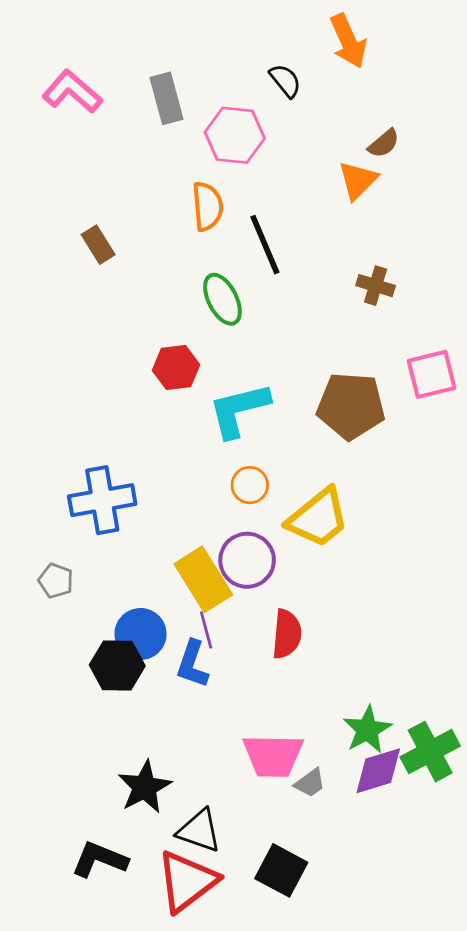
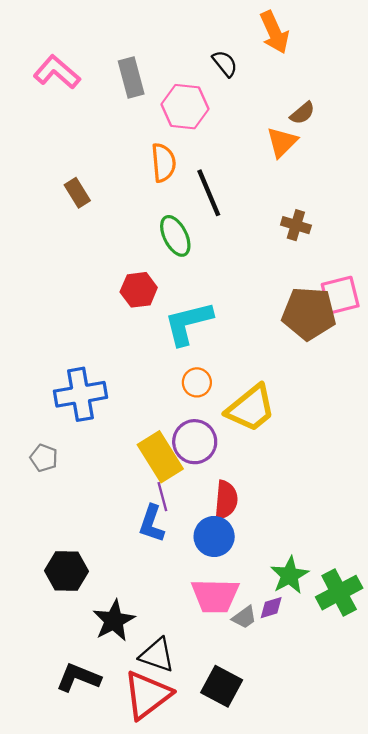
brown pentagon: (351, 406) -> (309, 313), moved
blue circle: (140, 634) -> (214, 536), moved
black hexagon: (117, 665) -> (66, 571), moved
purple diamond: (378, 771) -> (271, 608), moved, size x0.6

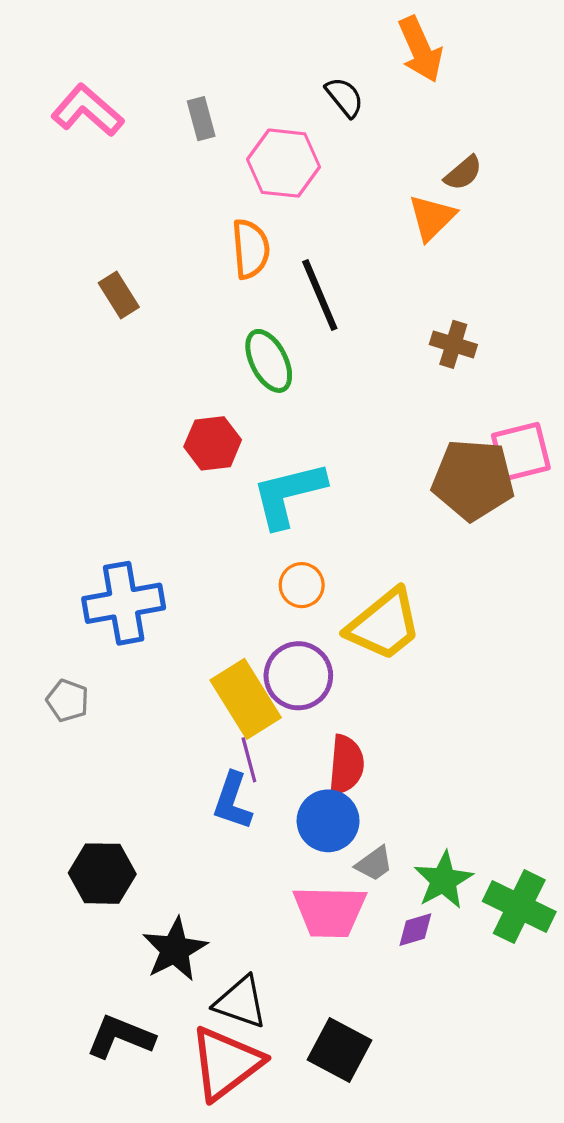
gray rectangle: (131, 78) -> (201, 119), size x0.7
green cross: (339, 593) -> (519, 907), turned -36
gray trapezoid: (244, 617) -> (374, 864), moved

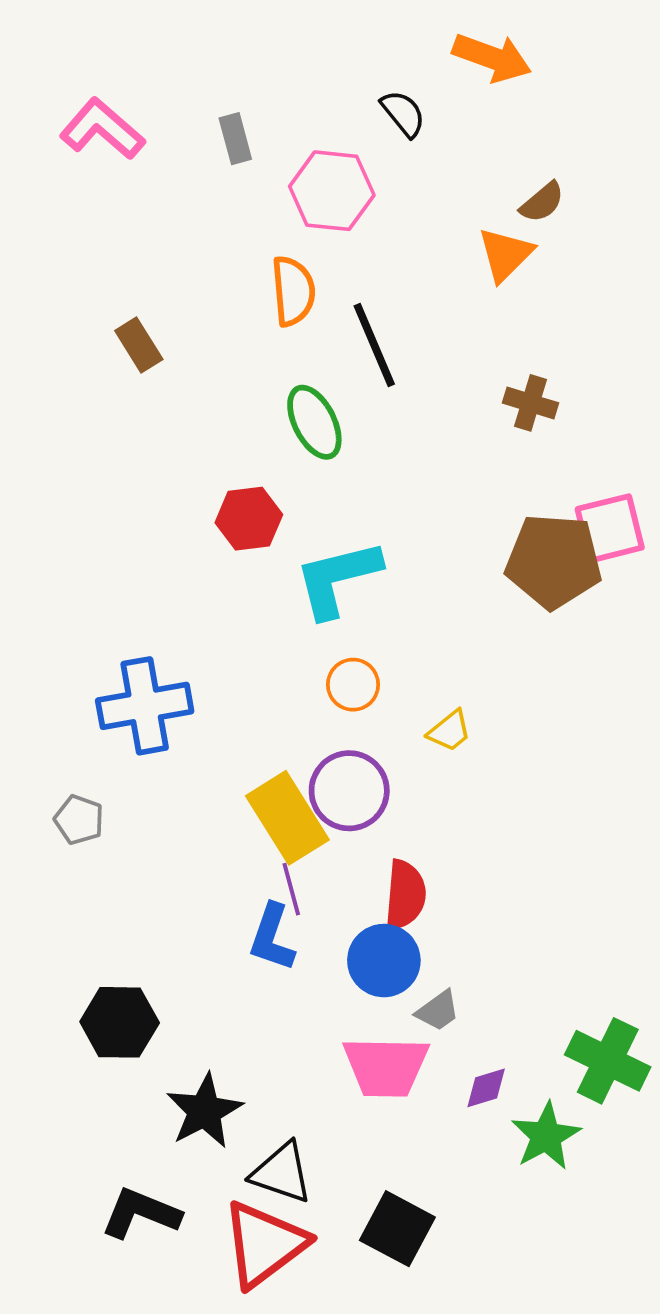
orange arrow: (420, 49) -> (492, 58), turned -46
yellow trapezoid: (384, 625) -> (449, 731), size x0.5
green star: (443, 880) -> (546, 1136), moved

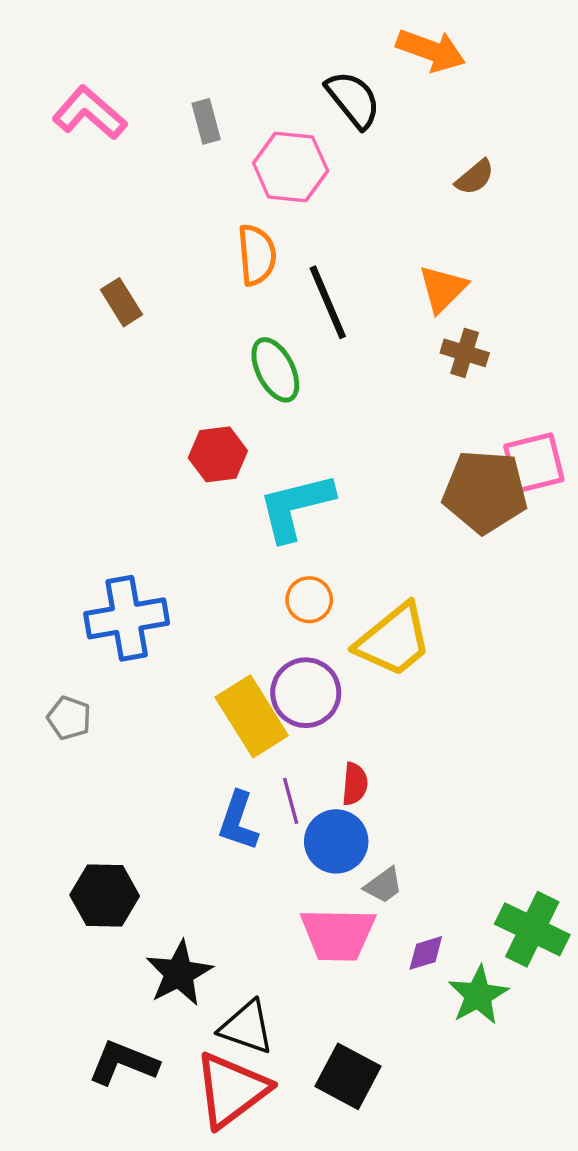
black semicircle: (403, 114) -> (353, 99), size x1.4
orange triangle: (505, 254) -> (443, 289), moved
yellow trapezoid: (449, 731) -> (394, 640), size x2.0
purple line: (291, 889) -> (291, 801), moved
red semicircle: (405, 895) -> (355, 784), size x0.7

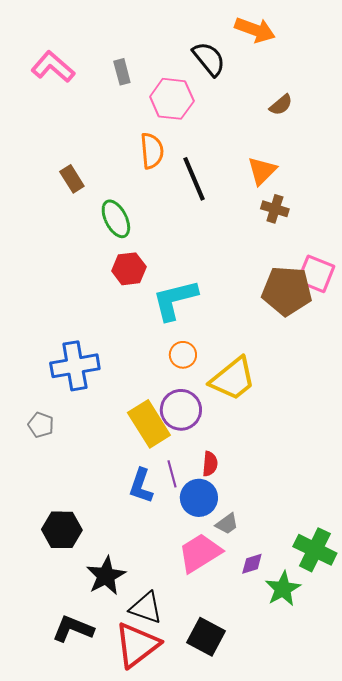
green ellipse: (275, 370) -> (116, 219), moved
pink square: (534, 463) -> (316, 274), turned 36
pink trapezoid: (338, 934) -> (200, 553), turned 147

